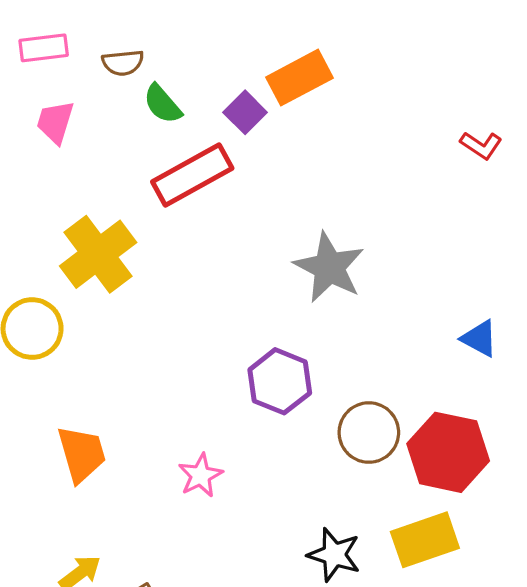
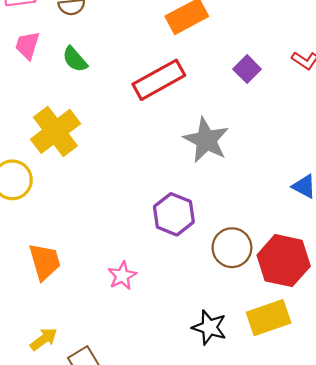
green semicircle: (162, 104) -> (75, 59), moved
purple square: (245, 112) -> (247, 69), moved
red rectangle: (192, 175) -> (159, 80), moved

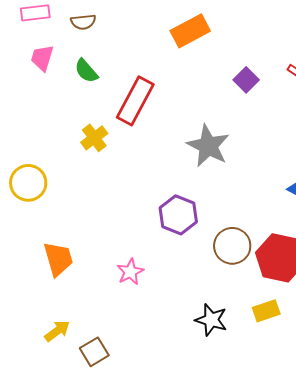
red rectangle: (159, 80) -> (135, 101), moved, turned -33
yellow cross: (55, 131) -> (94, 138), moved, size x0.6
yellow rectangle: (269, 318) -> (266, 311), size x0.7

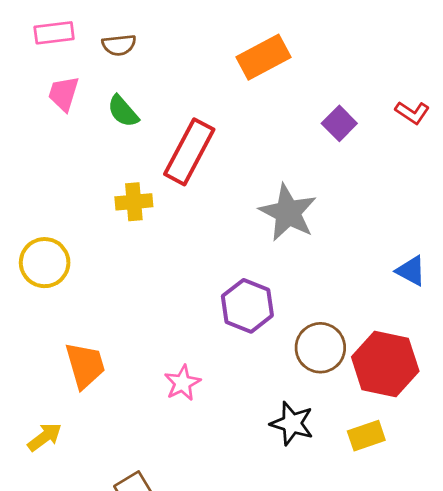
yellow cross: (94, 138) -> (134, 202), turned 32
black star: (211, 320) -> (292, 423), moved
yellow arrow: (57, 331) -> (45, 437), moved

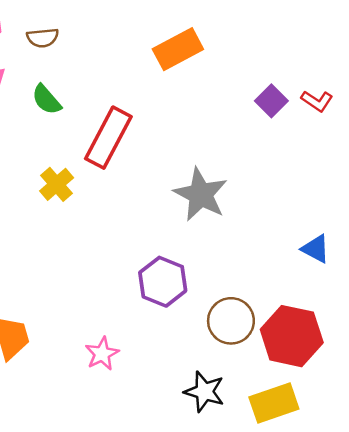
purple square: (339, 123) -> (271, 101), moved
yellow cross: (134, 202) -> (57, 184), turned -36
yellow rectangle: (366, 436) -> (274, 403), size x1.4

